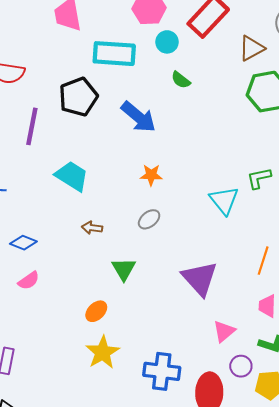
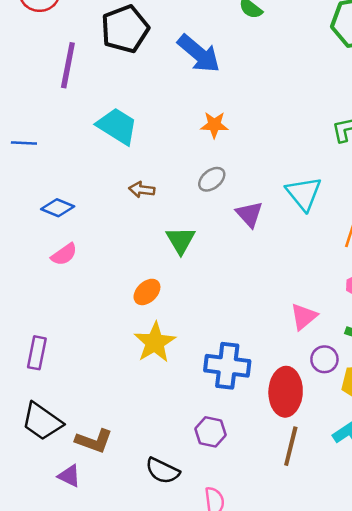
cyan triangle: (224, 200) -> (304, 194), moved
purple triangle: (200, 278) -> (249, 214), moved, size x0.6

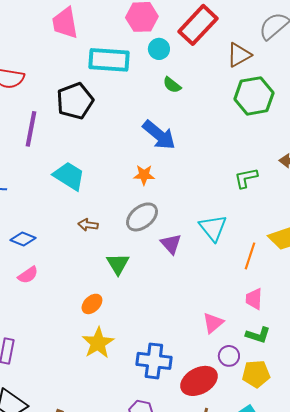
blue arrow: (199, 54) -> (159, 135), moved
gray ellipse: (212, 179) -> (142, 217), size x1.5
red ellipse: (286, 392) -> (199, 381), turned 60

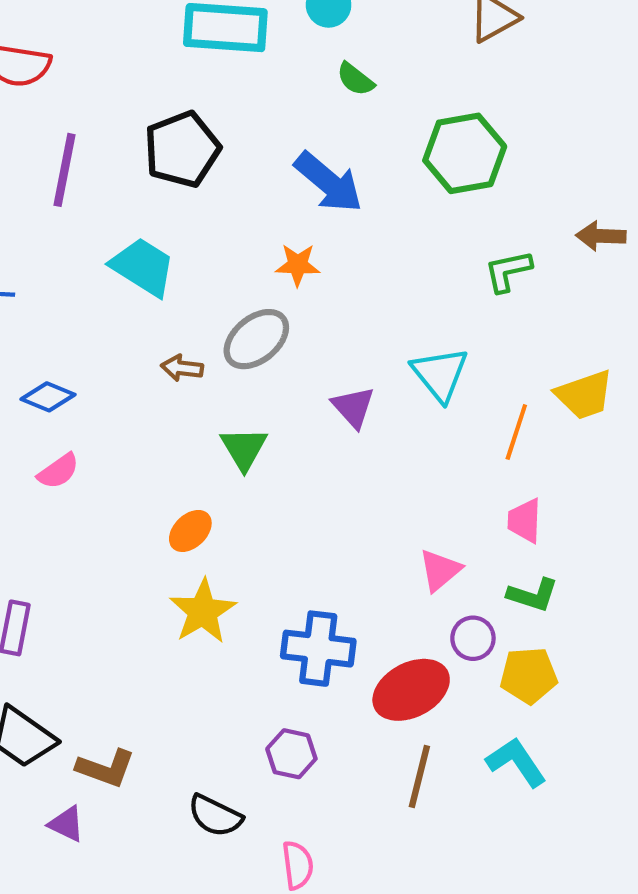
green hexagon: (254, 96) -> (465, 153), moved
black pentagon: (75, 101) -> (182, 149), moved
gray ellipse: (142, 217) -> (256, 339), moved

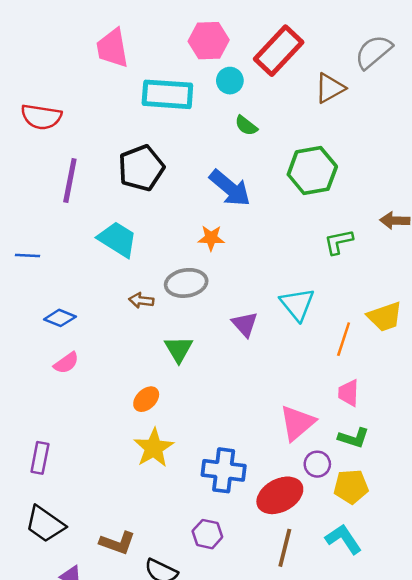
gray ellipse: (256, 339) -> (186, 283), turned 30
pink triangle: (440, 570) -> (297, 423), size x1.4
brown L-shape: (106, 768) -> (117, 543), moved

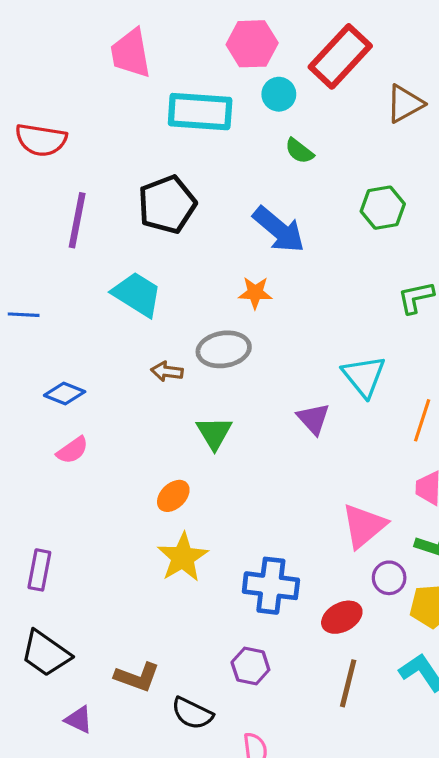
green hexagon: (312, 171) -> (383, 208), size x0.7
purple triangle: (245, 324) -> (313, 419), moved
red ellipse: (280, 495) -> (342, 617), size x0.7

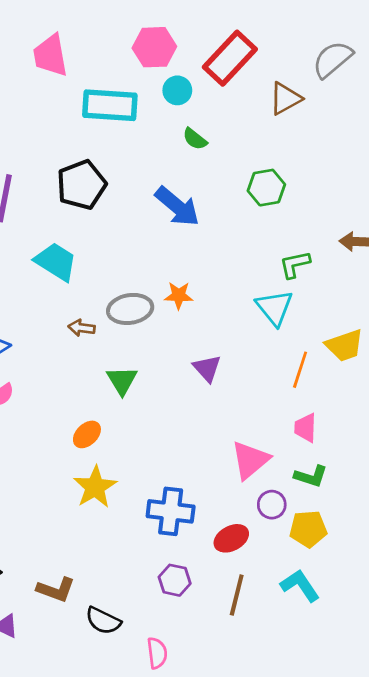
orange star: (255, 293) -> (179, 295), moved
cyan triangle: (364, 376) -> (274, 308), moved
purple hexagon: (250, 666) -> (175, 580), moved

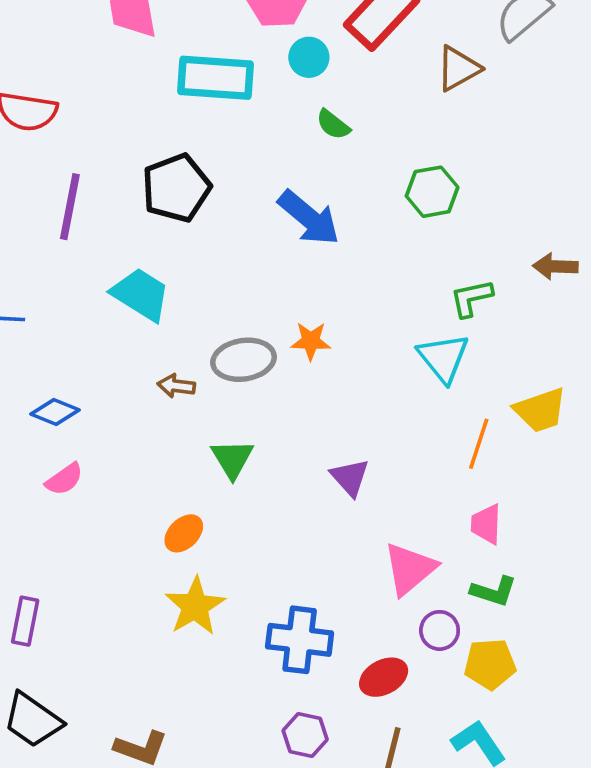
purple triangle: (207, 368) -> (350, 477), moved

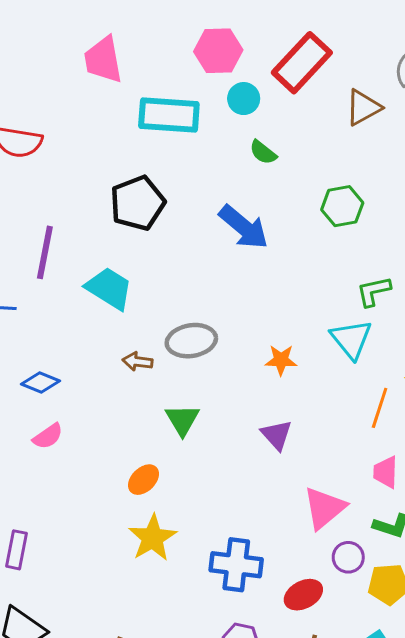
purple line: (70, 207) -> (45, 252), moved
orange star: (311, 341) -> (281, 360), moved

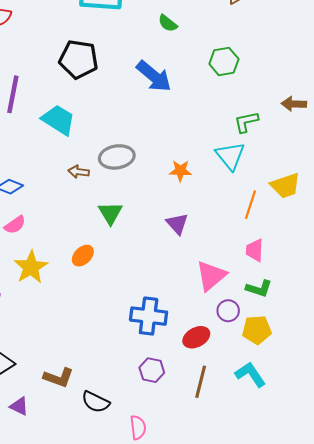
black pentagon: (138, 203) -> (79, 59), turned 30
yellow star: (152, 538) -> (31, 267), moved

